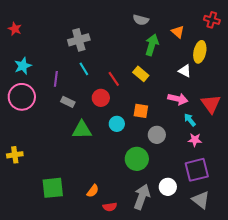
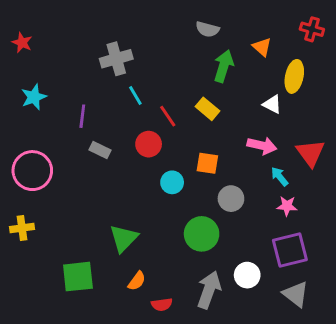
cyan line: (84, 69) -> (135, 96), moved
pink circle: (22, 97) -> (32, 171), moved
green triangle: (82, 130) -> (124, 238), moved, turned -45

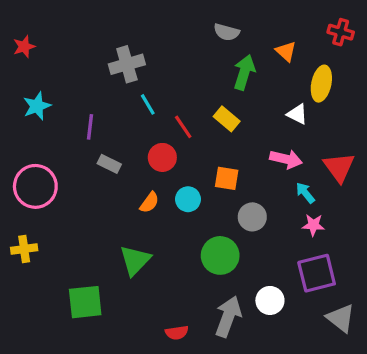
red star: (22, 43) -> (24, 47), turned 30
orange semicircle: (137, 281) -> (149, 202), moved
gray triangle: (296, 294) -> (341, 318), moved

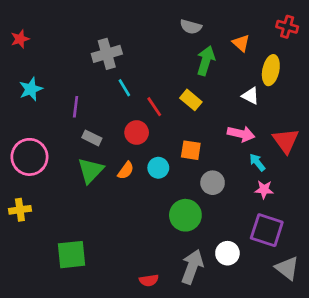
green triangle: (135, 260) -> (90, 170), moved
purple square: (317, 273) -> (267, 230), turned 32

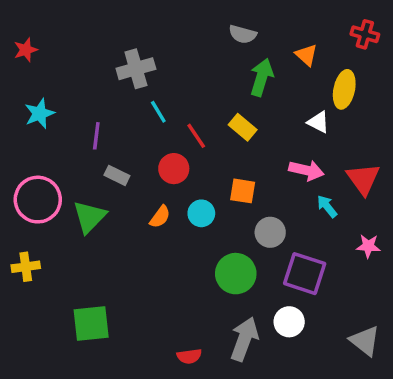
green triangle: (90, 170) -> (89, 217), moved
pink star: (264, 189) -> (368, 246), moved
purple square: (267, 230) -> (305, 274), moved

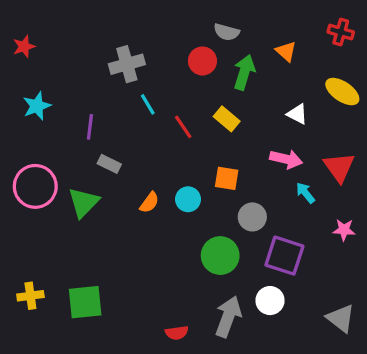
yellow ellipse: (344, 89) -> (342, 92), moved, turned -68
red circle: (174, 169) -> (202, 61), moved
yellow cross: (26, 267) -> (30, 296), moved

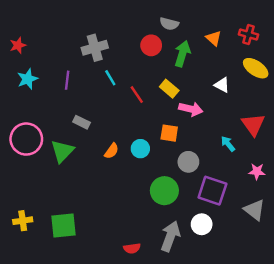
red cross: (341, 32) -> (248, 35), moved
red star: (24, 47) -> (18, 45), moved
purple line: (90, 127) -> (67, 80), moved
pink arrow: (286, 159) -> (191, 109), moved
gray triangle: (341, 318) -> (254, 210), moved

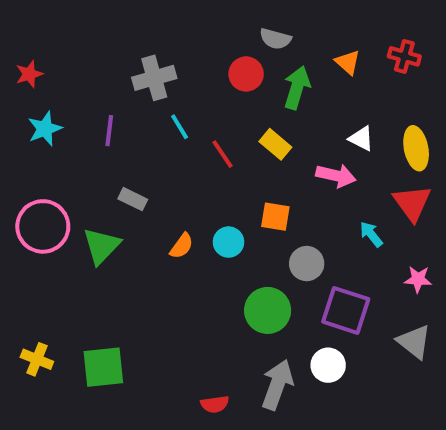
yellow ellipse: (256, 68) -> (416, 148), moved, turned 45
pink arrow: (191, 109) -> (336, 176), moved
yellow cross: (23, 221) -> (37, 359), turned 30

